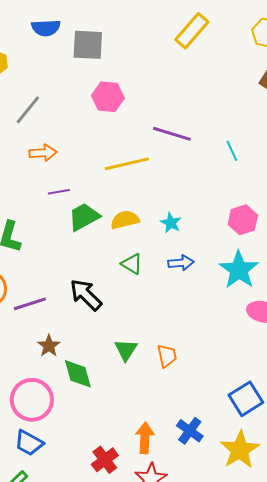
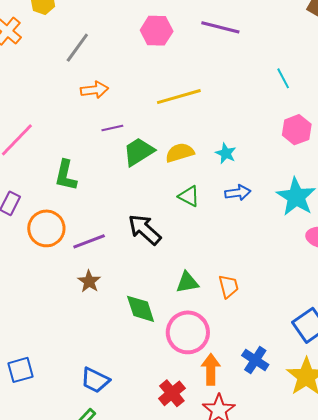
purple line: (172, 134) -> (220, 27), moved
pink hexagon: (243, 220) -> (297, 130), moved
brown star: (49, 346) -> (89, 281), moved
green triangle: (126, 350) -> (187, 282), turned 50
pink circle: (32, 400) -> (188, 332), moved

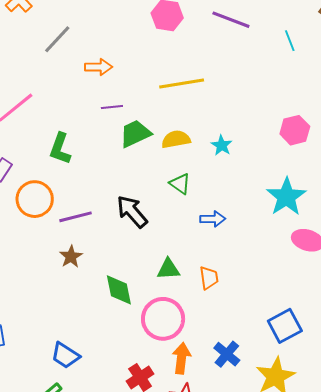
gray line: (77, 48) -> (57, 39), moved
cyan line: (283, 78) -> (290, 41), moved
blue arrow: (238, 193) -> (213, 219), moved

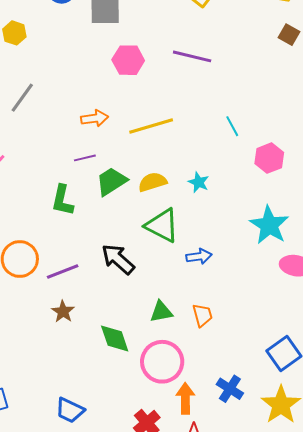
cyan line: (290, 41) -> (232, 126), moved
orange arrow: (99, 67) -> (95, 118), moved
green L-shape: (60, 149) -> (62, 200), moved
green triangle: (180, 184) -> (162, 226), size x1.6

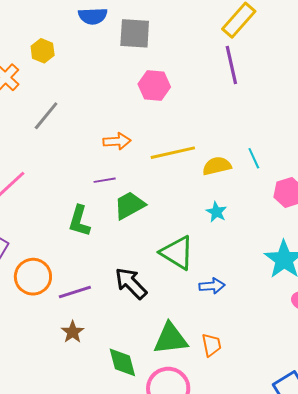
purple line: (192, 56) -> (231, 65), moved, turned 60
yellow semicircle: (152, 182) -> (217, 166), moved
green triangle: (161, 312) -> (171, 339), size x1.5

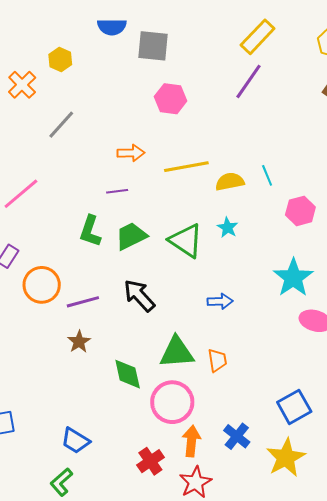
purple line: (231, 65) -> (248, 81), turned 45
green trapezoid: (129, 205) -> (131, 236), moved
green triangle: (177, 253) -> (186, 241), moved

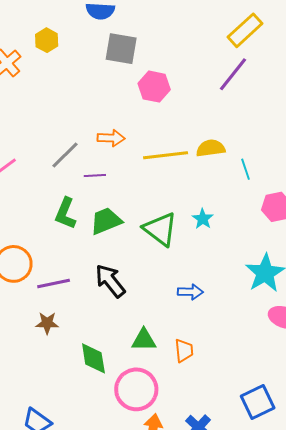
gray square: (153, 46) -> (121, 49), moved
gray line: (61, 125) -> (65, 155), moved
yellow semicircle: (230, 182) -> (211, 148), moved
brown star: (79, 342) -> (47, 323), turned 30
green triangle: (177, 352) -> (144, 340), size x0.7

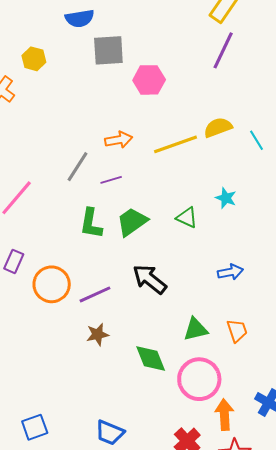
green triangle: (160, 229) -> (187, 218), size x0.6

